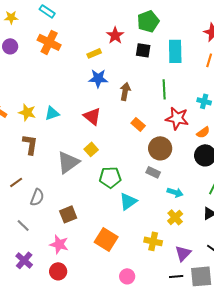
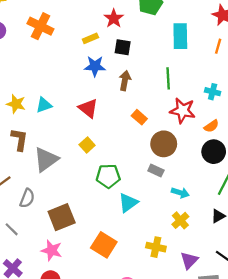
black square: (143, 50) -> (123, 47), moved
gray triangle: (68, 162) -> (46, 159), moved
brown square: (68, 214) -> (62, 217), size x1.4

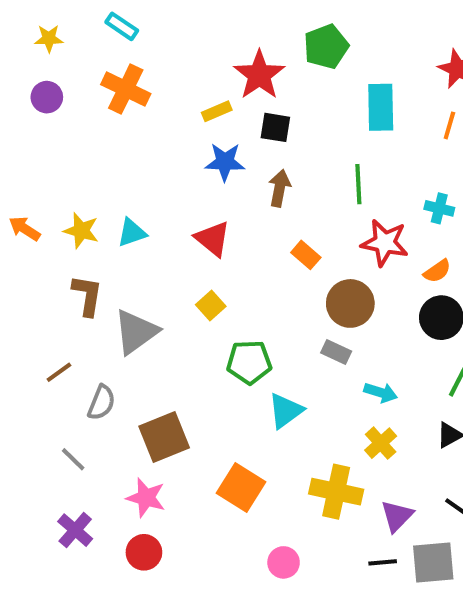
red star: (114, 18) -> (259, 75), size x1.4
yellow cross: (156, 247) -> (336, 492), size x1.4

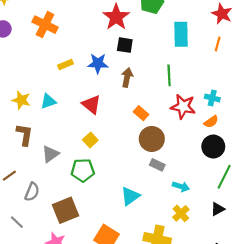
yellow rectangle: (217, 111) -> (65, 65), moved
cyan cross: (439, 208) -> (212, 98), moved
brown circle: (350, 303) -> (152, 139), moved
gray triangle: (136, 332) -> (50, 154), size x0.7
green pentagon: (249, 362) -> (83, 170), moved

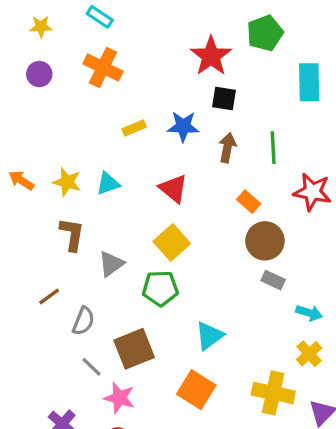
green line: (169, 75) -> (273, 148), moved
yellow square: (90, 140) -> (172, 242), size x1.5
cyan triangle: (130, 196) -> (209, 336), moved
gray line: (17, 222) -> (92, 367), moved

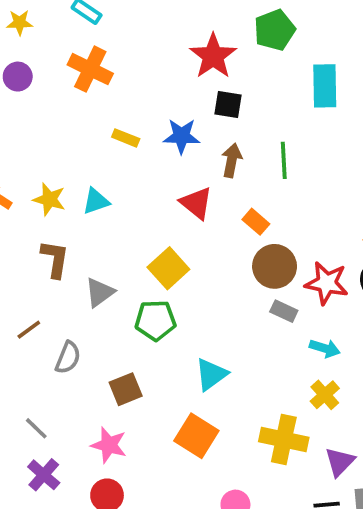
yellow rectangle: (134, 128) -> (126, 138), turned 45
red triangle: (173, 189) -> (196, 203), moved
red star: (312, 192) -> (327, 283), moved
brown square: (134, 349) -> (126, 389), size x0.7
gray line: (92, 367) -> (36, 428), moved

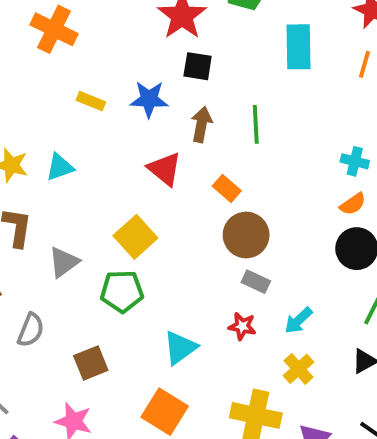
red star: (327, 283) -> (242, 326), moved, size x0.6
cyan arrow: (325, 348) -> (298, 320), turned 120

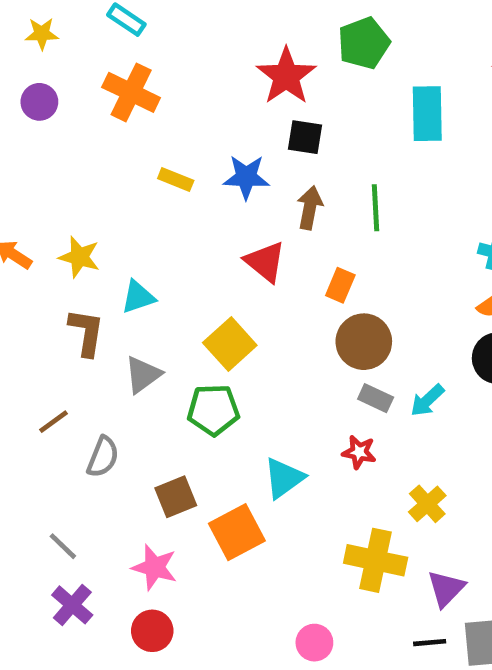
cyan triangle: (60, 167) -> (138, 297), moved
orange rectangle: (227, 188) -> (340, 285), turned 72
cyan arrow: (298, 320) -> (427, 400), moved
orange square: (165, 412) -> (237, 532), moved, turned 30

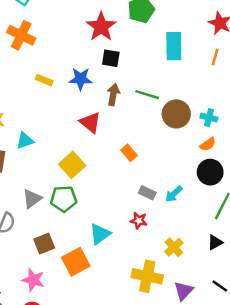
green line: (376, 208) -> (147, 95), turned -70
orange rectangle: (340, 285) -> (129, 153), moved, turned -63
brown circle: (364, 342) -> (176, 114), moved
gray triangle: (143, 375) -> (32, 199), moved

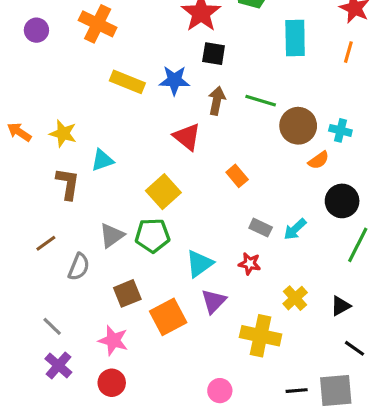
yellow rectangle: (44, 80) -> (127, 82), size x1.5
orange semicircle: (208, 144) -> (319, 160), moved
cyan triangle: (100, 234) -> (199, 264), moved
black triangle: (215, 242) -> (340, 306), moved
purple triangle: (184, 291) -> (214, 301), moved

